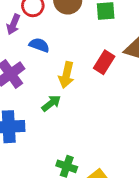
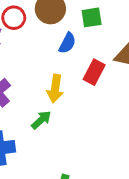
blue semicircle: (39, 45) -> (67, 43), moved, turned 102

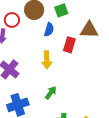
green arrow: (41, 120) -> (51, 93), moved

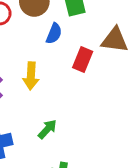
yellow arrow: (47, 60) -> (31, 76), moved

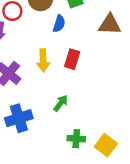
red rectangle: (83, 59) -> (72, 59), moved

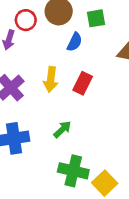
green cross: (76, 139) -> (73, 171), size x1.5

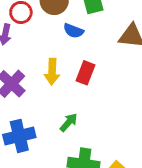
blue semicircle: (75, 42) -> (73, 31), turned 90

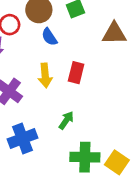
blue semicircle: (73, 31) -> (49, 37), moved, turned 42

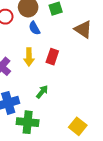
brown triangle: (114, 33) -> (83, 29), turned 30
green cross: (85, 157) -> (28, 122), moved

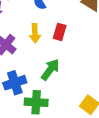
green arrow: (42, 92) -> (50, 70), size x1.5

